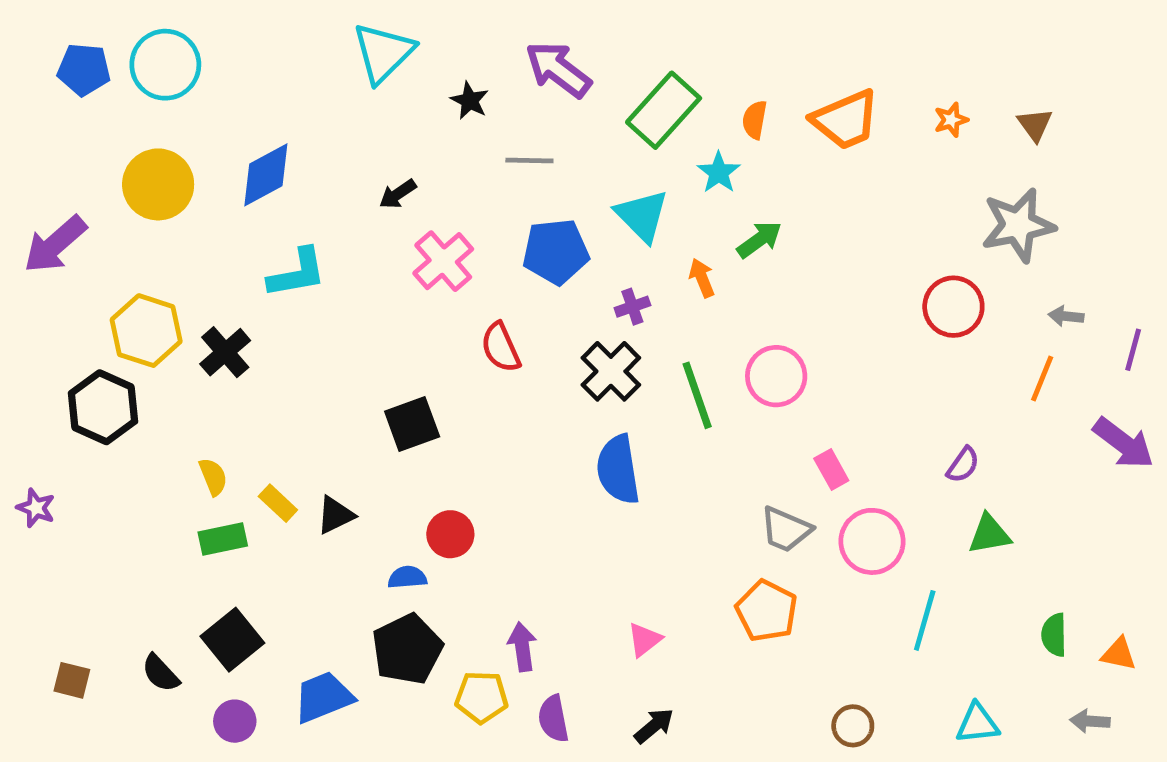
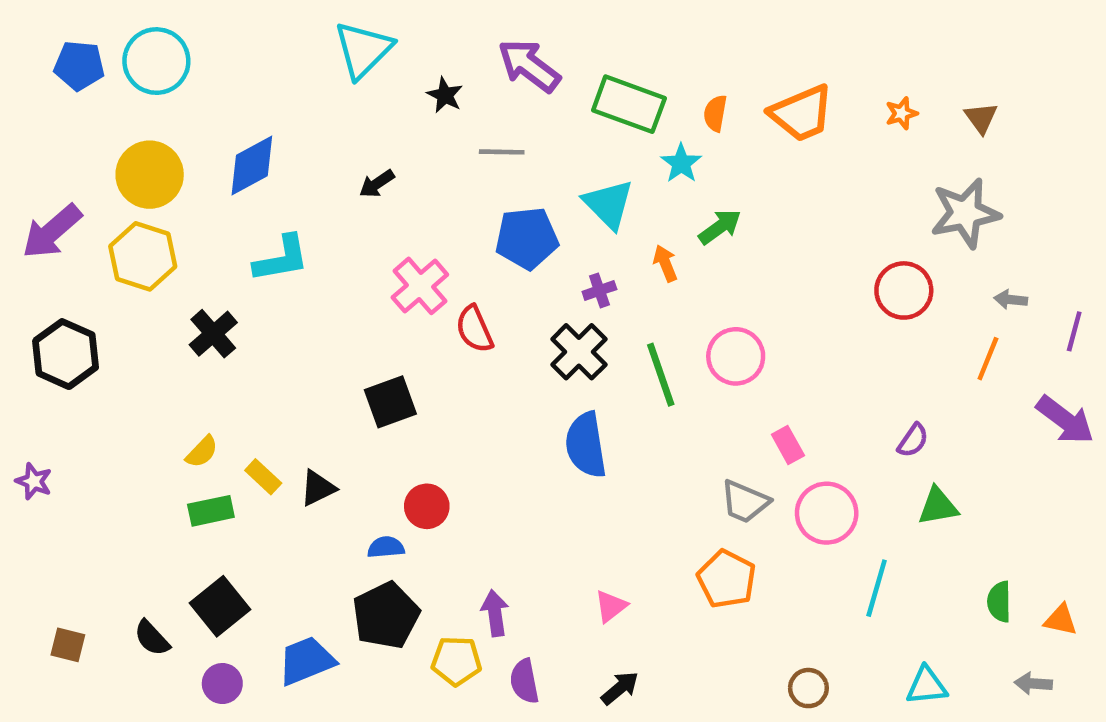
green rectangle: (664, 110) -> (629, 104), turned 68
pink cross: (443, 261) -> (420, 286), moved
yellow hexagon: (146, 331) -> (143, 256), moved
black hexagon: (103, 407) -> (66, 354), moved
yellow semicircle: (213, 477) -> (202, 452), turned 66

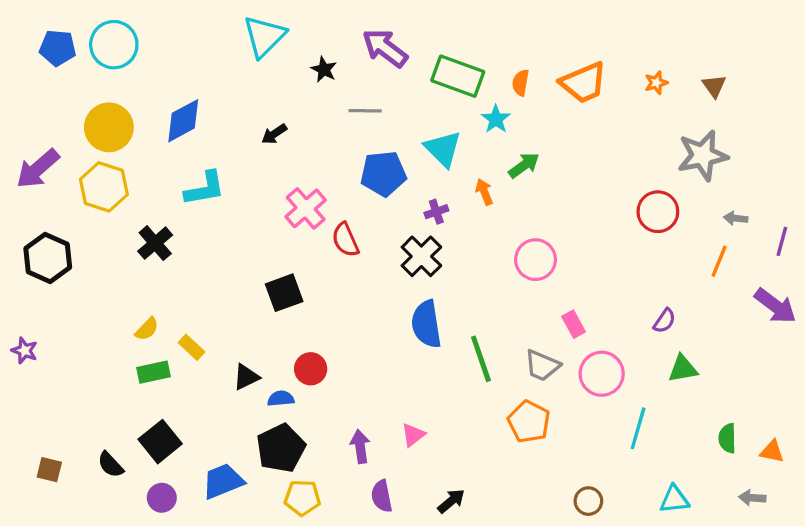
green line: (661, 375) -> (481, 359), moved
black triangle: (318, 488) -> (246, 377), moved
pink triangle: (611, 606) -> (413, 435), moved
yellow pentagon: (456, 661) -> (302, 498), moved

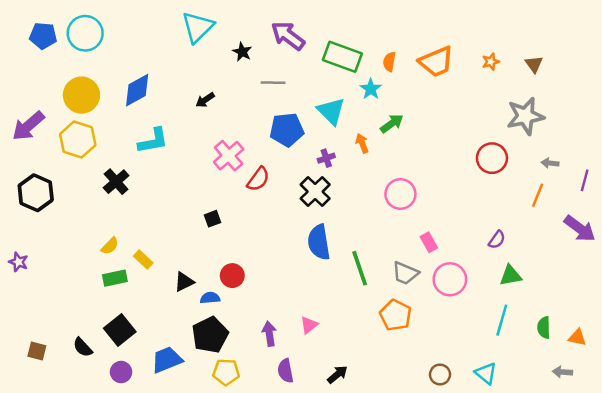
red semicircle: (345, 240) -> (258, 179), turned -120
black square: (284, 293) -> (213, 219), size x0.6
cyan line: (638, 428) -> (502, 320), moved
cyan triangle: (674, 499) -> (486, 373), moved, turned 45

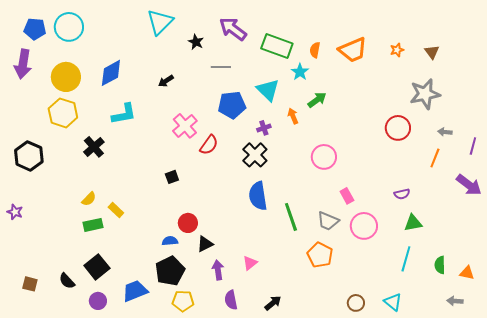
purple arrow: (28, 126) -> (23, 64), moved, turned -40
purple semicircle: (497, 240) -> (402, 194), turned 42
black triangle: (184, 282) -> (205, 244), moved

